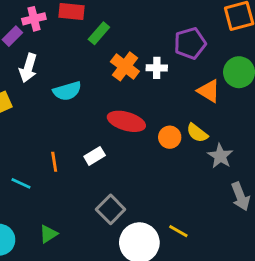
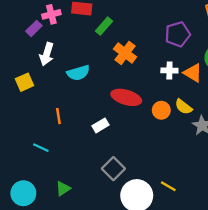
white cross: (157, 68) -> (169, 70), moved
orange line: (54, 162) -> (58, 116), moved

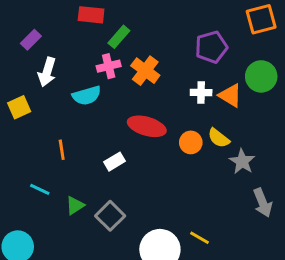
pink cross: (51, 14) -> (109, 66), moved
gray square: (113, 169) -> (110, 216), moved
green triangle: (63, 189) -> (75, 206), moved

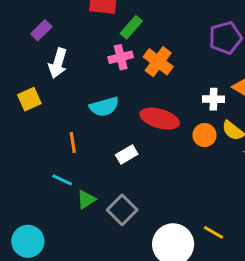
white cross: (201, 93) -> (213, 99), moved
cyan semicircle: (87, 96) -> (104, 107), moved
cyan line: (40, 189) -> (62, 180), moved

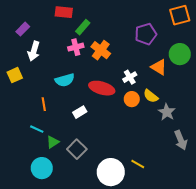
white cross: (213, 99) -> (130, 77), moved, turned -32
cyan circle: (28, 241) -> (42, 168), moved

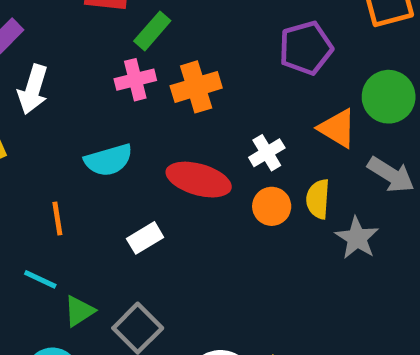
orange cross: (101, 50) -> (196, 87), turned 36
yellow semicircle: (151, 96) -> (318, 199), turned 56
gray arrow: (181, 140) -> (391, 175), moved, turned -36

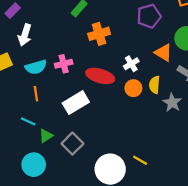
pink cross: (135, 80) -> (64, 64), moved
cyan semicircle: (108, 160) -> (36, 67), moved
white rectangle: (145, 238) -> (76, 103), size x1.6

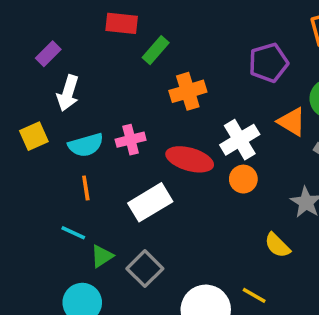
white cross: (131, 64) -> (240, 140), size x1.5
yellow semicircle: (154, 85) -> (277, 245), moved, turned -49

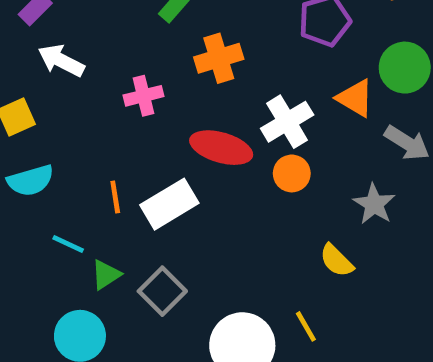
white arrow: (68, 93) -> (61, 61), turned 100
pink cross: (131, 140) -> (143, 96), moved
cyan semicircle: (86, 145) -> (31, 181), moved
orange line: (86, 188) -> (115, 197), moved
yellow line: (254, 295) -> (306, 326), turned 30

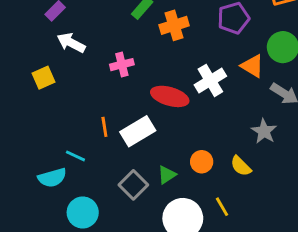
orange cross: (219, 58) -> (174, 25), moved
orange circle: (292, 173) -> (202, 162), moved
cyan semicircle: (31, 181) -> (52, 178), moved
green triangle: (106, 275) -> (167, 175), moved

